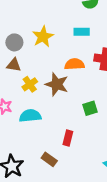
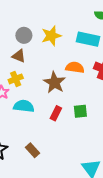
cyan rectangle: (82, 32) -> (88, 39), size x1.5
yellow cross: (30, 84) -> (16, 79), moved
red rectangle: (68, 138) -> (56, 113), moved

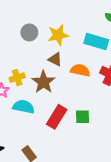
brown triangle: (19, 56) -> (55, 59), moved
brown star: (54, 82) -> (43, 82), moved
red rectangle: (56, 113) -> (57, 117), size x1.5

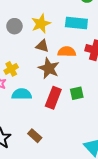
brown star: (43, 82) -> (49, 68), moved

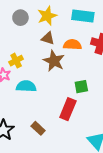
red rectangle: (53, 98) -> (68, 109), moved

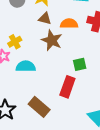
brown rectangle: (38, 128) -> (39, 107), size x1.5

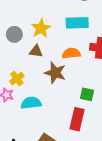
brown triangle: (45, 19) -> (36, 51), moved
green square: (80, 64) -> (87, 94), turned 32

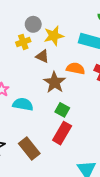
gray circle: (14, 34) -> (33, 24), moved
yellow cross: (17, 79) -> (23, 42), moved
green square: (87, 94) -> (62, 110), moved

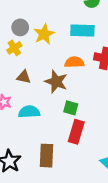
brown triangle: (42, 56) -> (24, 77), moved
brown rectangle: (29, 149) -> (46, 156), turned 55

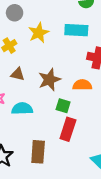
gray circle: (20, 27) -> (15, 13), moved
orange semicircle: (74, 62) -> (82, 85), moved
brown star: (56, 82) -> (49, 80), turned 30

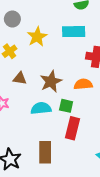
cyan semicircle: (22, 109) -> (41, 108), moved

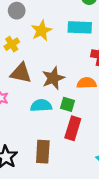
brown triangle: (20, 78) -> (21, 73), size x1.5

